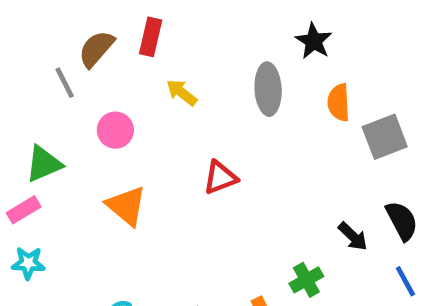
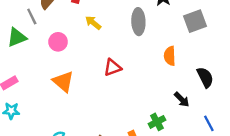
orange semicircle: (339, 103) -> (170, 56), moved
gray square: (385, 137) -> (195, 21), moved
green triangle: (44, 164) -> (17, 37), moved
black semicircle: (402, 221) -> (205, 77), moved

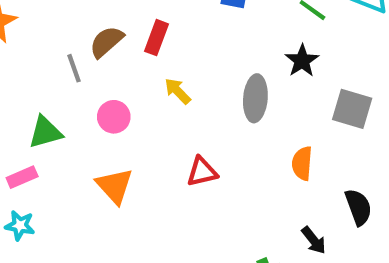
gray square: (195, 21) -> (352, 109), turned 30
green triangle: (17, 37) -> (45, 132), moved

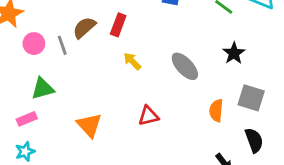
black star: (302, 61) -> (234, 53), moved
gray ellipse: (255, 98) -> (185, 66), turned -48
gray square: (352, 109) -> (251, 98), moved
pink circle: (114, 117) -> (34, 44), moved
cyan star: (20, 225) -> (25, 152), turned -30

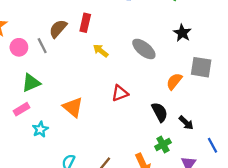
orange semicircle: (216, 111) -> (174, 81), turned 42
black semicircle: (254, 140) -> (160, 112), moved
cyan star: (25, 152) -> (40, 129), moved

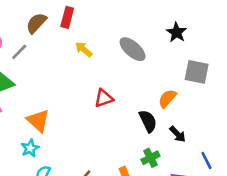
gray line: (42, 46) -> (19, 52), moved, turned 70
orange semicircle: (174, 81) -> (167, 99), moved
orange triangle: (73, 107) -> (38, 121), moved
cyan star: (40, 129) -> (30, 148), moved

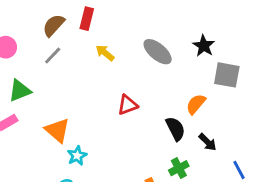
black star: (177, 32) -> (204, 46), moved
gray line: (19, 52) -> (53, 55), moved
cyan star: (30, 148) -> (77, 156), moved

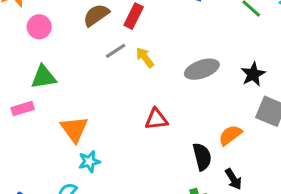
gray ellipse: (158, 52) -> (202, 69), turned -72
gray line: (53, 55) -> (116, 51), moved

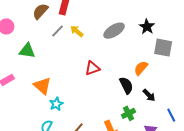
green triangle: (44, 77) -> (27, 51), moved, turned 30

